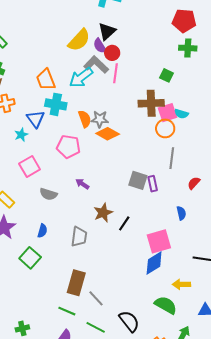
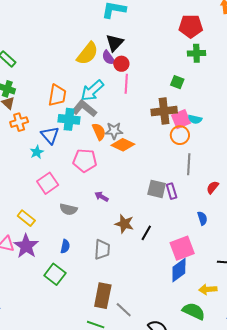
gray L-shape: (96, 65) -> (84, 108), moved
orange trapezoid: (46, 80) -> (57, 95), turned -145
brown star: (103, 213) -> (124, 224), turned -30

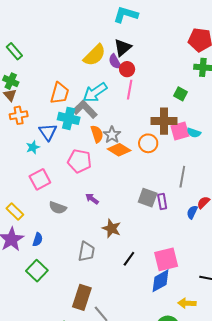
gray star: (114, 131) -> (112, 135), turned 30
orange circle: (180, 135) -> (148, 143), moved
blue semicircle: (202, 218) -> (192, 212), moved, turned -144
black line: (146, 233) -> (129, 259), moved
blue semicircle: (65, 246) -> (38, 240), moved

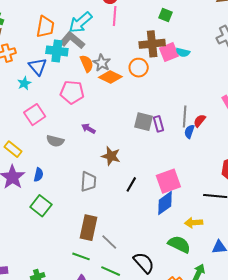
gray line: (182, 177) -> (185, 116), moved

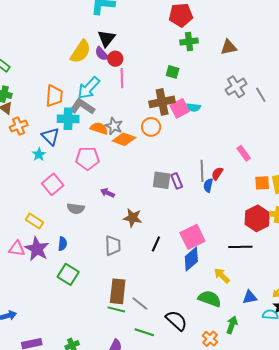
orange semicircle: (87, 64) -> (99, 128), turned -42
yellow arrow: (194, 223) -> (222, 276), turned 54
green line: (81, 256) -> (116, 309), moved

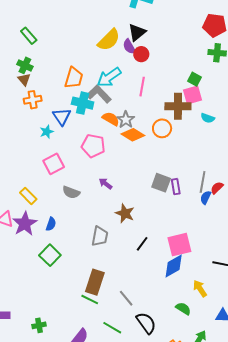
pink line: (122, 78) -> (142, 87), moved
pink square: (180, 108) -> (192, 95), moved
green semicircle: (210, 299) -> (183, 309), size x0.7
gray line: (140, 303) -> (126, 298), moved

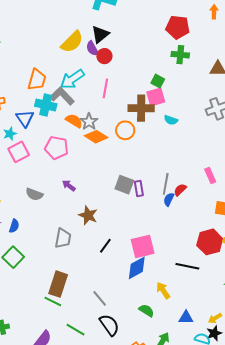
pink square: (54, 164) -> (19, 152), moved
gray line: (126, 298) -> (100, 298), moved

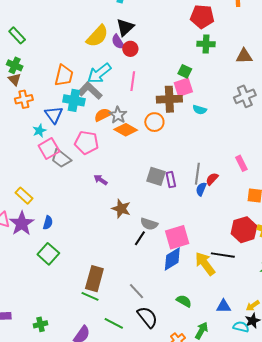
orange semicircle: (74, 121) -> (103, 115), turned -54
gray semicircle: (34, 194) -> (149, 224), moved
gray trapezoid: (63, 238) -> (61, 159), moved, turned 120
yellow arrow: (163, 290) -> (205, 264), moved, size x1.4

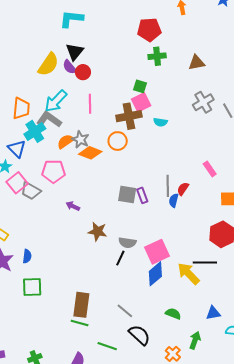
cyan cross: (74, 100) -> (35, 131), turned -35
green square: (48, 254) -> (32, 287), turned -35

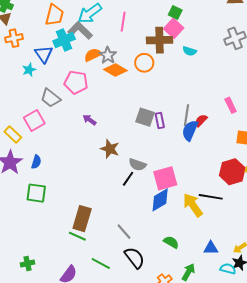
pink square: (141, 102) -> (174, 28), turned -30
pink square: (17, 183) -> (34, 120), moved
blue semicircle: (174, 200) -> (190, 130), size x1.5

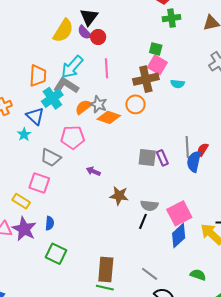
pink square: (34, 120) -> (39, 183), turned -30
green square: (36, 193) -> (56, 254), turned 30

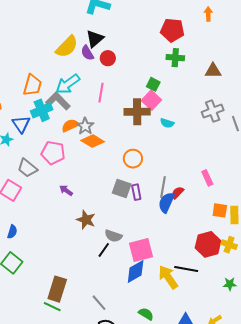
red circle: (98, 37) -> (108, 58), moved
orange circle: (135, 104) -> (133, 159), moved

